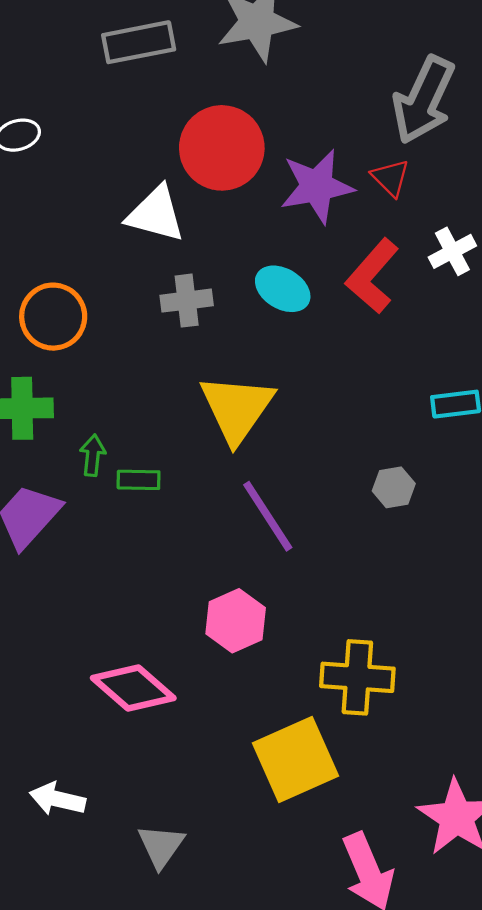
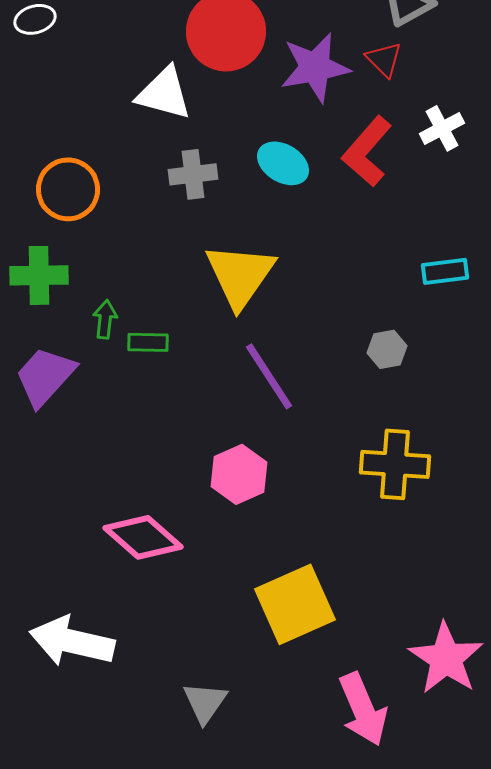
yellow cross: (357, 677) -> (395, 464), moved
white arrow: (57, 799) -> (72, 641), size x1.6
gray triangle: (161, 846) -> (205, 702), moved

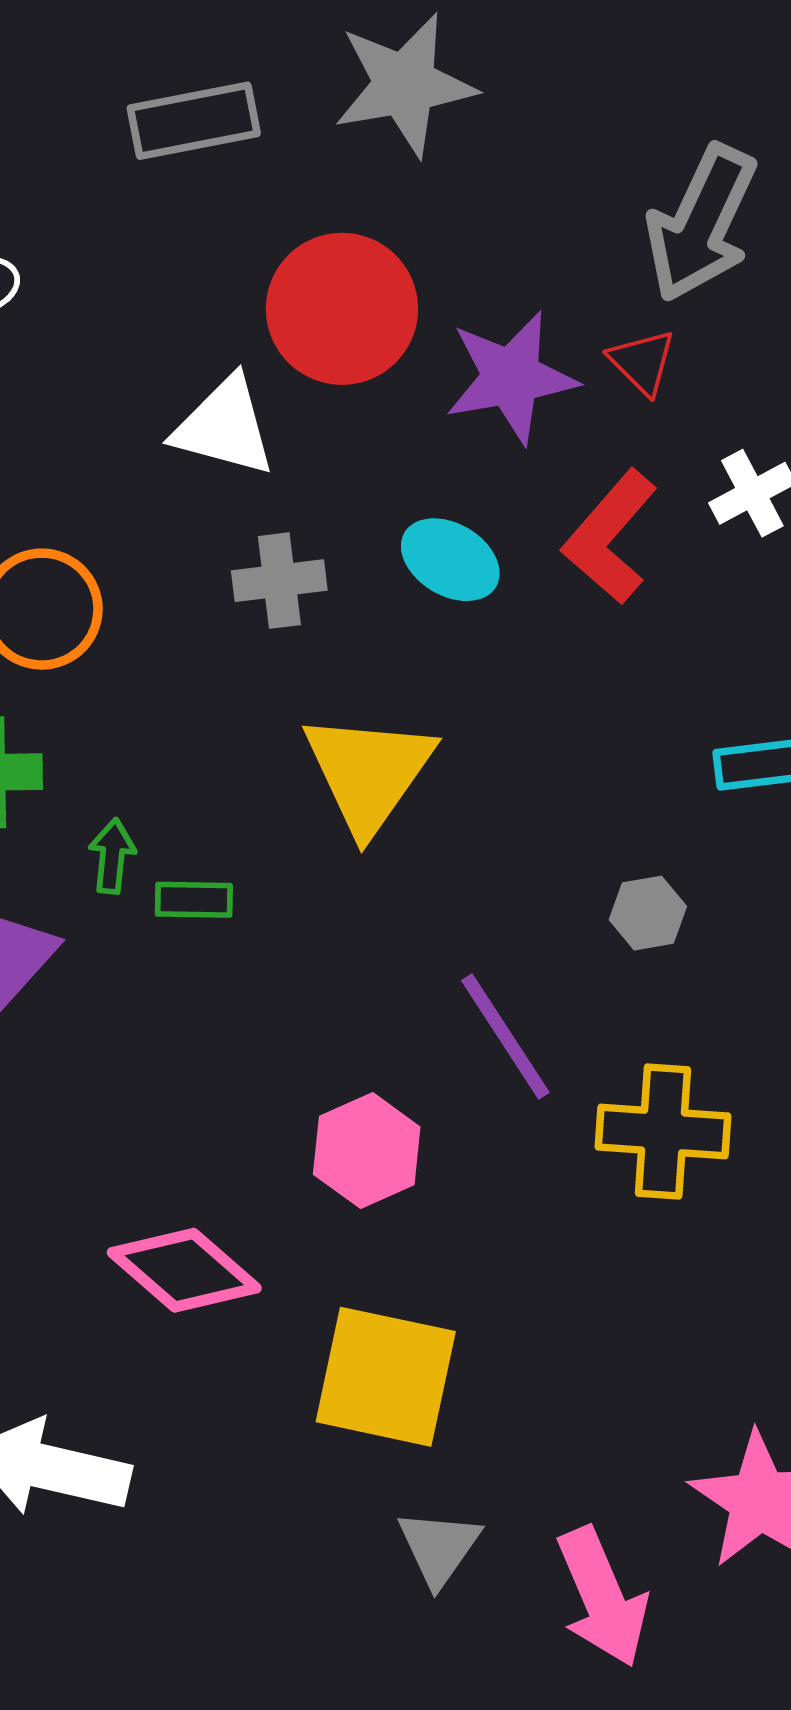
purple line: (269, 376) -> (505, 1037), moved
yellow square: (295, 604) -> (386, 1377), moved, turned 36
gray triangle: (205, 702) -> (439, 1548), moved

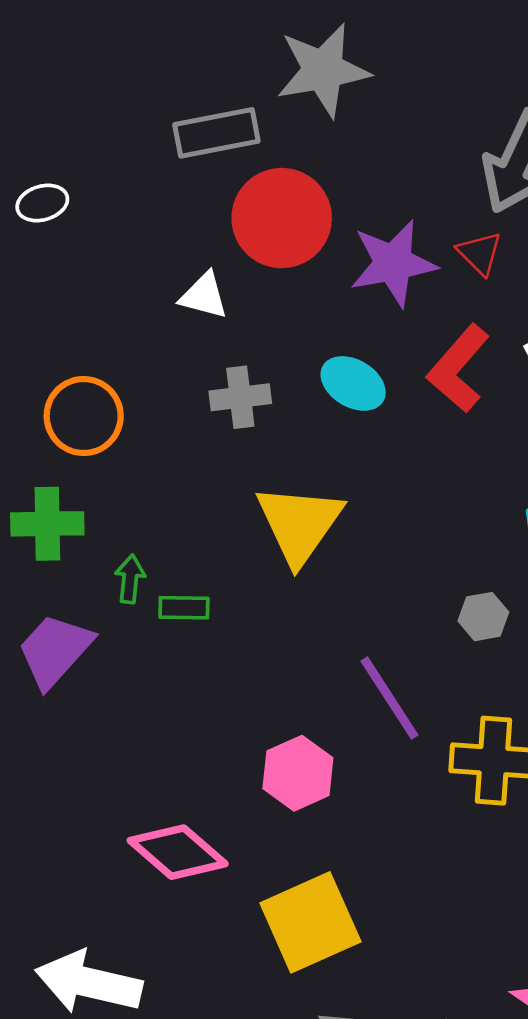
gray rectangle: (194, 121) -> (216, 133), moved
white triangle: (224, 427) -> (204, 296), size x0.7
yellow square: (386, 1377) -> (310, 922), turned -36

